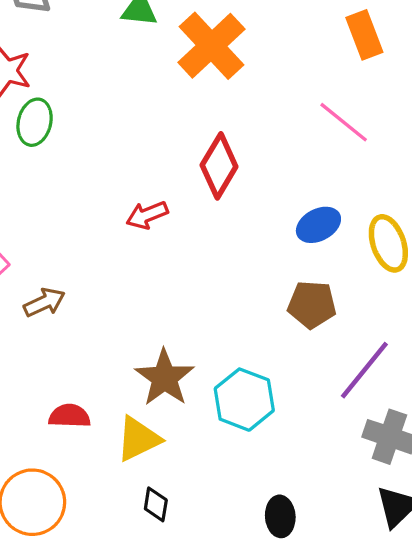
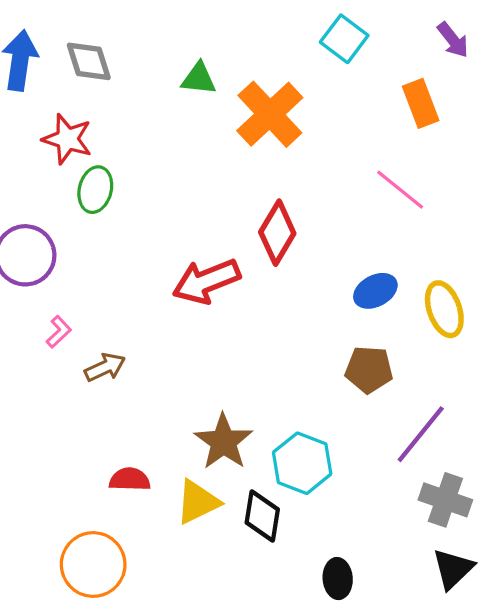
red arrow: (147, 215) -> (206, 281), size x1.6
black diamond: (156, 504) -> (262, 516), moved, size x1.5

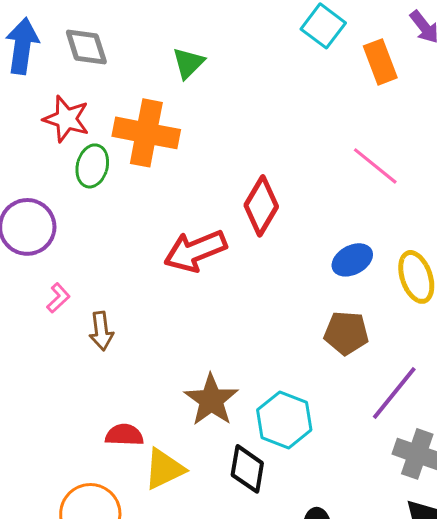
green triangle: (199, 79) -> (188, 63), turned -51
orange rectangle: (421, 103) -> (380, 62), moved
orange cross: (270, 114) -> (146, 133), moved, turned -36
brown arrow: (105, 367) -> (101, 331), turned 108
yellow triangle: (198, 502) -> (164, 469), moved

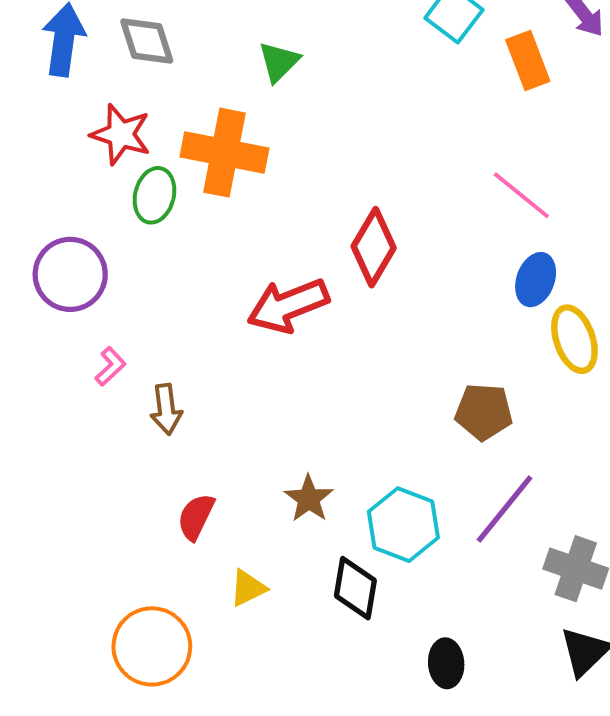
blue ellipse: (352, 260) -> (536, 280), moved, turned -42
purple line: (394, 393) -> (504, 509), moved
brown star: (211, 400) -> (309, 499), size x0.7
red semicircle: (124, 435) -> (196, 517), moved, turned -66
yellow triangle: (164, 469) -> (248, 588), size x0.7

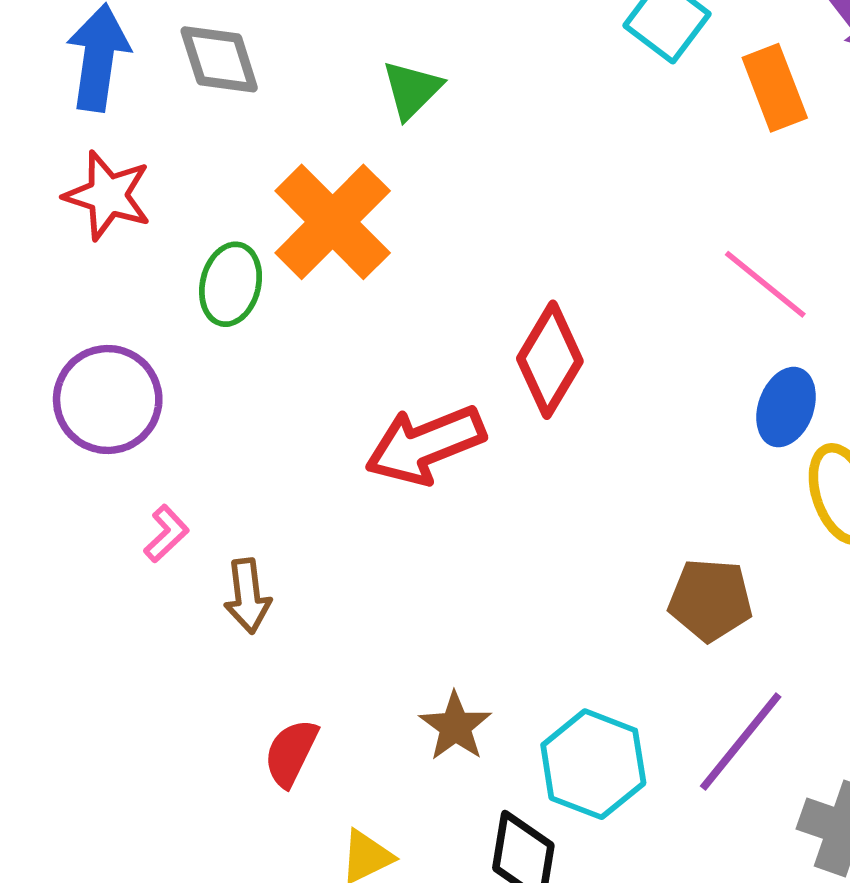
red star: (121, 134) -> (108, 195), moved
orange cross: (224, 153) -> (333, 222), turned 34

